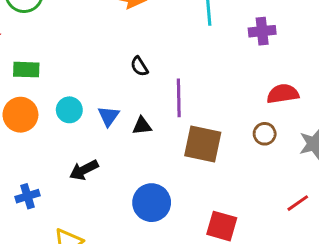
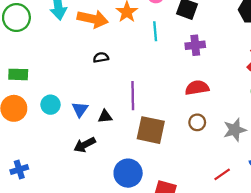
black semicircle: (139, 66) -> (101, 57), moved, turned 112
red semicircle: (283, 94) -> (197, 88), moved
black arrow: (84, 170) -> (85, 145), moved
blue circle: (152, 203) -> (128, 173), moved

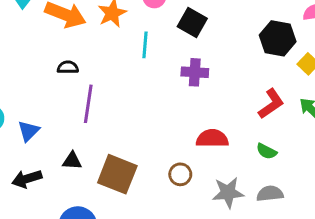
red semicircle: (197, 88) -> (212, 138), moved
purple line: (133, 96) -> (88, 104), moved
black triangle: (105, 116) -> (72, 161), moved

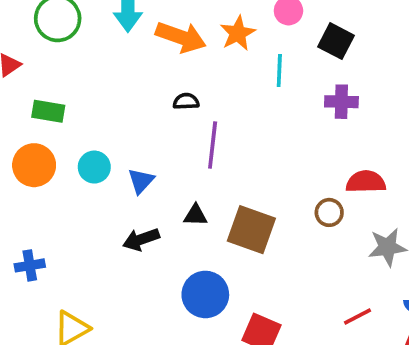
brown circle: (180, 174) -> (329, 212), moved

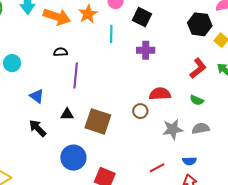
cyan circle: (94, 167) -> (12, 63), moved
blue triangle: (141, 181) -> (37, 96), turned -35
black arrow: (141, 239) -> (38, 128), turned 66

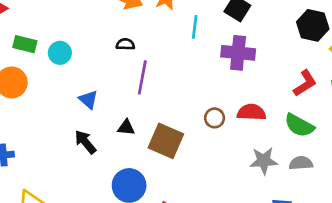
purple cross: (146, 50) -> (238, 53), size x1.4
green semicircle: (197, 100) -> (299, 125), size x1.6
brown circle: (140, 111) -> (215, 118), moved

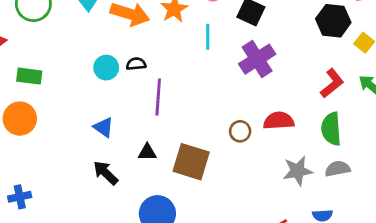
cyan circle: (60, 53) -> (106, 68), moved
purple cross: (238, 53) -> (257, 59), turned -32
green semicircle: (299, 125) -> (331, 129), turned 64

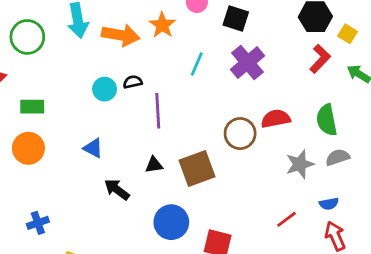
cyan line: (208, 37) -> (197, 64), moved, turned 30
red L-shape: (332, 83) -> (320, 59), moved
blue triangle: (104, 127) -> (93, 148), moved
brown circle: (240, 131) -> (240, 134), size x1.5
brown square: (191, 162) -> (197, 168), turned -30

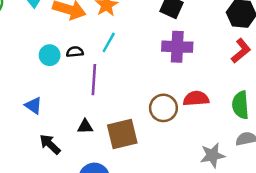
purple cross: (247, 63) -> (177, 47), turned 36
cyan line: (197, 64) -> (109, 42), moved
gray star: (300, 164) -> (212, 155), moved

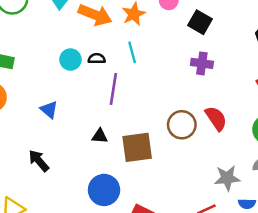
cyan line: (109, 42) -> (132, 52), turned -50
purple cross: (177, 47) -> (202, 63), size x0.7
red semicircle: (196, 99) -> (216, 118), turned 55
black arrow: (50, 144) -> (39, 161), moved

